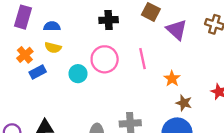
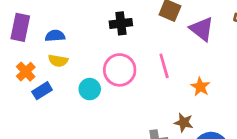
brown star: (184, 103) -> (184, 122), moved

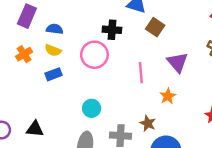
purple triangle: (202, 29) -> (178, 62), moved
pink circle: (120, 70) -> (94, 55), moved
cyan circle: (90, 89) -> (92, 108), moved
blue rectangle: (42, 91) -> (54, 74), moved

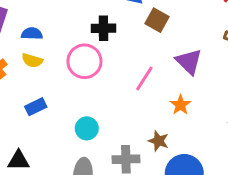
pink line: (141, 73) -> (144, 78), turned 42
blue rectangle: (54, 74) -> (36, 107), moved

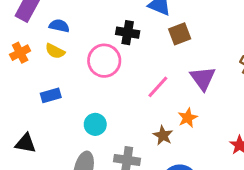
brown square: (157, 20) -> (180, 34), turned 30
brown star: (159, 141) -> (163, 135), moved

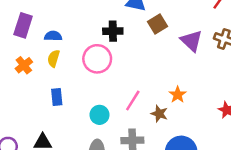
yellow semicircle: (55, 51) -> (54, 58), turned 91
purple triangle: (203, 78) -> (191, 41), moved
pink line: (158, 87) -> (133, 101), moved
blue rectangle: (51, 95) -> (57, 97), turned -70

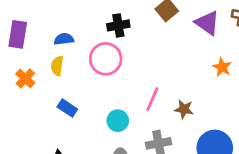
blue semicircle: (53, 36) -> (64, 39), moved
orange star: (178, 95) -> (222, 67), moved
blue rectangle: (57, 97) -> (67, 108), turned -42

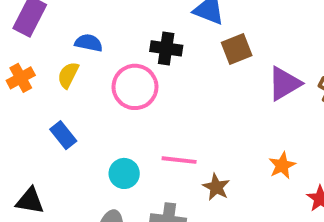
purple triangle: (207, 23) -> (284, 83), turned 36
orange star: (222, 67) -> (282, 165), moved
pink line: (152, 99) -> (179, 160), turned 55

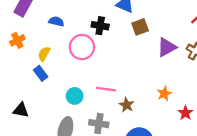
yellow semicircle: (68, 75) -> (44, 54), moved

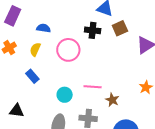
black cross: (100, 26) -> (93, 30), moved
yellow semicircle: (44, 54) -> (35, 49), moved

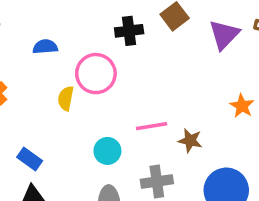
yellow semicircle: (35, 49) -> (66, 98), moved
blue rectangle: (32, 76) -> (30, 159), moved

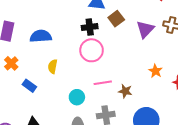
blue semicircle: (45, 47) -> (41, 36), size x1.5
pink circle: (96, 74) -> (92, 50), moved
blue rectangle: (30, 159) -> (29, 86), moved

